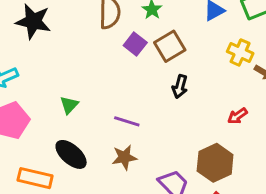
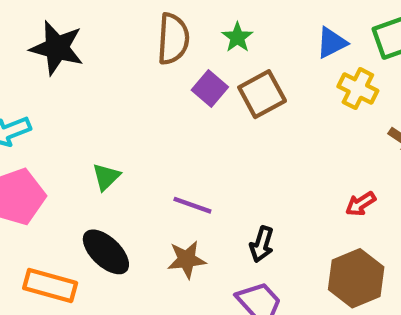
yellow cross: (240, 52) -> (358, 89), moved
black arrow: (180, 87) -> (262, 244), moved
brown hexagon: (215, 163) -> (356, 278), moved

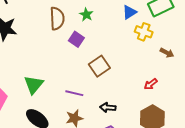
brown square: (262, 94) -> (99, 66), moved
green triangle: (106, 177) -> (34, 85), size x1.5
black arrow: (262, 244) -> (108, 107), turned 84

